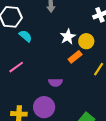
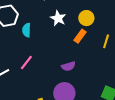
cyan semicircle: (25, 36) -> (27, 30), turned -112
white star: (68, 37) -> (58, 18), moved

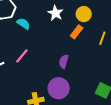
cyan semicircle: (27, 30) -> (23, 24), turned 120
purple semicircle: (68, 66) -> (64, 62), turned 120

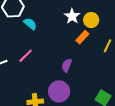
white star: (55, 13) -> (72, 16), moved

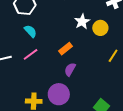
cyan semicircle: (30, 24) -> (30, 31), moved
orange rectangle: (82, 37) -> (66, 49), moved

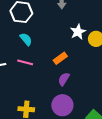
pink line: (31, 54) -> (25, 62), turned 49
purple circle: (59, 94) -> (62, 105), moved

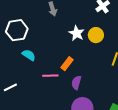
pink line: (25, 62) -> (50, 76), moved

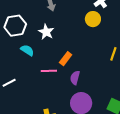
white star: (77, 33) -> (46, 32), moved
yellow circle: (96, 35) -> (93, 19), moved

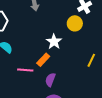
white star: (46, 32) -> (54, 42), moved

